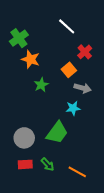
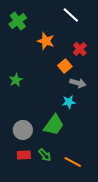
white line: (67, 26) -> (71, 15), moved
green cross: (19, 38) -> (18, 21), moved
orange star: (31, 59) -> (46, 41), moved
green star: (41, 85) -> (16, 80), moved

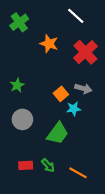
red cross: (80, 49) -> (85, 52), size x1.6
orange square: (65, 66) -> (61, 94), moved
gray circle: (23, 130) -> (22, 119), moved

